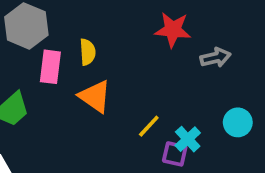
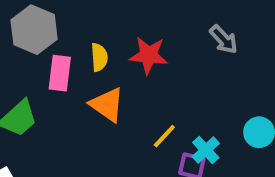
red star: (173, 30) -> (149, 55), moved
gray arrow: (216, 58) -> (224, 39), moved, turned 60

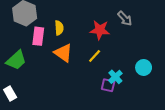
red star: (149, 55) -> (100, 30), moved
yellow line: (164, 136) -> (95, 56), moved

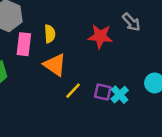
yellow line: (95, 56) -> (73, 91), moved
purple square: (108, 85) -> (103, 92), moved

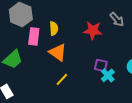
yellow line: (73, 91) -> (62, 79), moved
purple square: (103, 92) -> (101, 65), moved

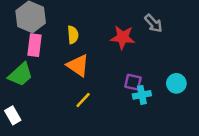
pink rectangle: (34, 36) -> (35, 45), moved
cyan cross: (108, 75) -> (142, 95), turned 32

